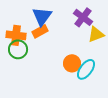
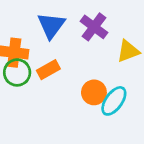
purple cross: (83, 17) -> (94, 27), moved
orange rectangle: (40, 31) -> (48, 70), moved

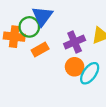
purple cross: (94, 27) -> (75, 42), moved, turned 30
green circle: (17, 72) -> (29, 27), moved

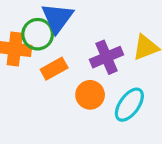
orange circle: (75, 67) -> (90, 95), moved

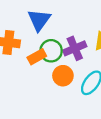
green circle: (38, 34) -> (51, 51), moved

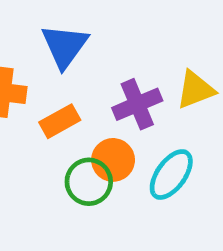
green circle: (51, 51) -> (89, 182), moved

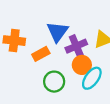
blue triangle: (65, 46) -> (57, 32), moved
orange circle: (113, 160) -> (82, 65), moved

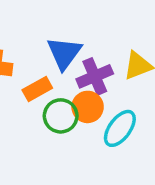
orange circle: (82, 65) -> (88, 107), moved
green circle: (54, 82) -> (61, 116), moved

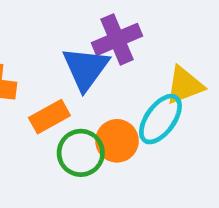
purple cross: (95, 76) -> (117, 39), moved
cyan ellipse: (120, 128) -> (160, 119), moved

